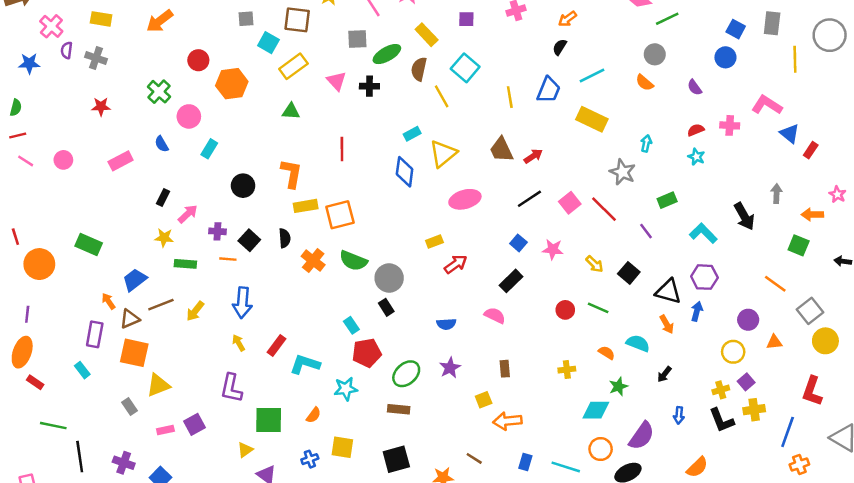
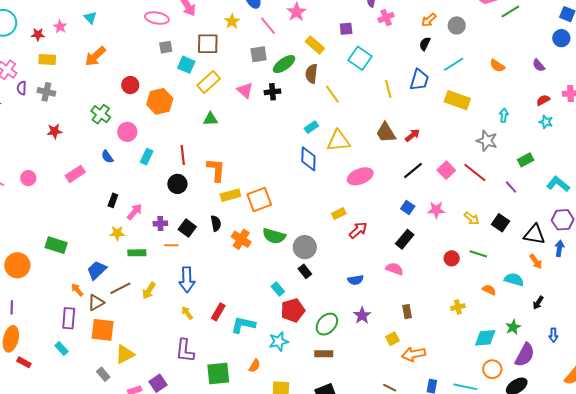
gray circle: (655, 54) -> (457, 25), moved
cyan square: (465, 68) -> (360, 58), moved
red line: (342, 149) -> (183, 155), moved
yellow triangle: (443, 154) -> (338, 141), turned 40
green star: (618, 386) -> (513, 327), moved

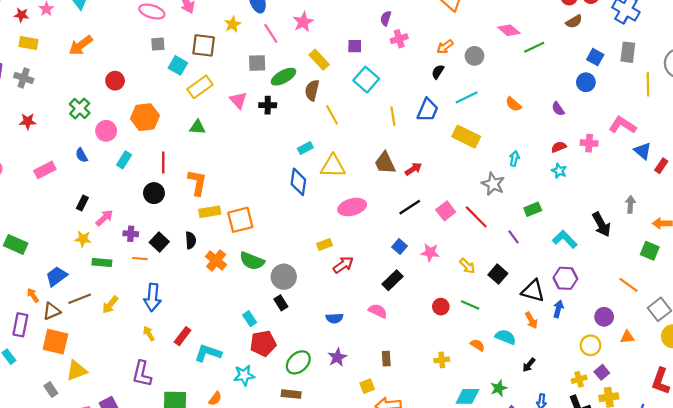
orange hexagon: (160, 101) -> (145, 117), moved

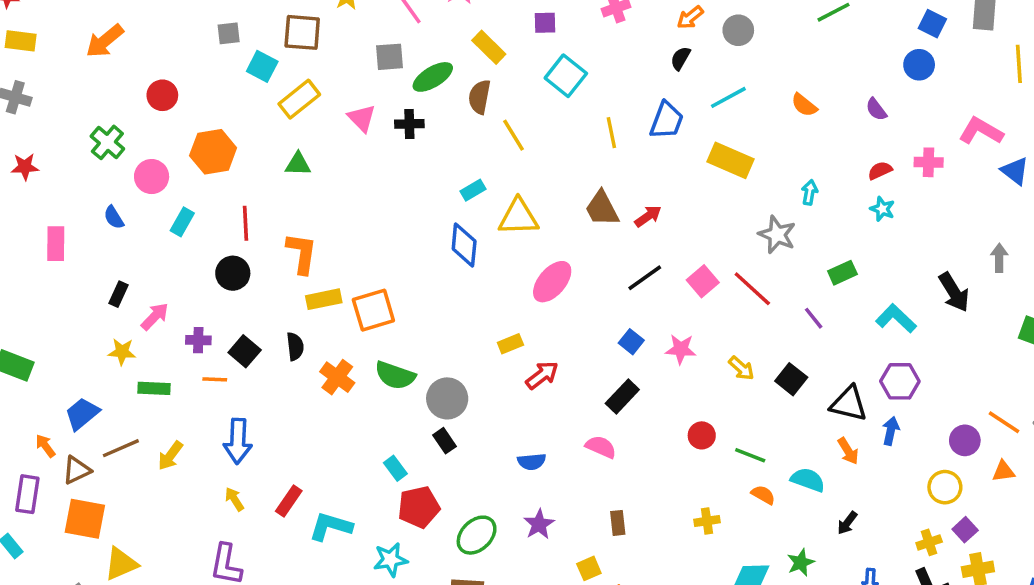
pink rectangle: (45, 170) -> (56, 244), turned -60
pink ellipse: (352, 207) -> (552, 282), turned -32
orange line: (629, 285) -> (1004, 422), moved
green line: (470, 305) -> (750, 455), moved

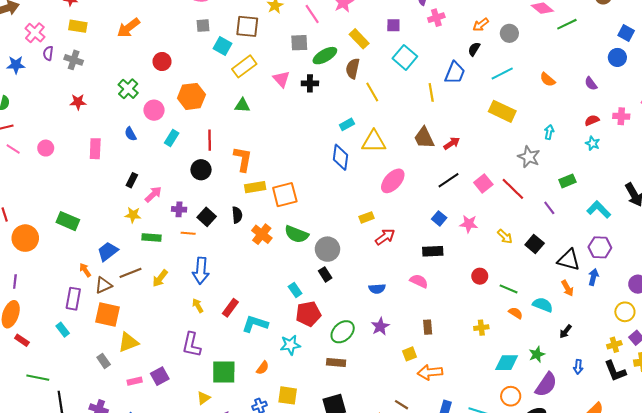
blue trapezoid: (667, 120) -> (455, 73), moved
black rectangle: (622, 397) -> (433, 251), turned 42

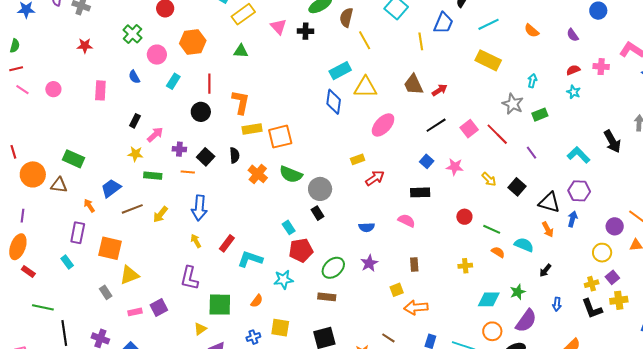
cyan rectangle: (347, 124) -> (340, 71), size x1.5
green rectangle: (567, 181) -> (540, 115), moved
brown triangle: (103, 285) -> (59, 185), moved, turned 30

